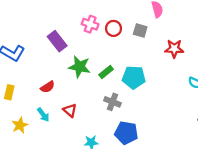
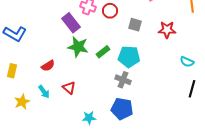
gray square: (140, 31) -> (135, 25), moved
purple rectangle: (57, 41) -> (71, 23), moved
gray cross: (112, 102) -> (123, 80), moved

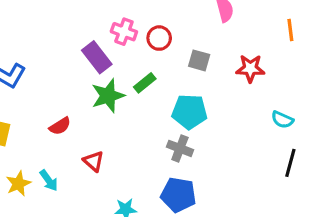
green star: (78, 47) -> (108, 96), turned -30
green rectangle: (103, 52) -> (145, 83), moved
cyan arrow: (44, 92) -> (49, 180), moved

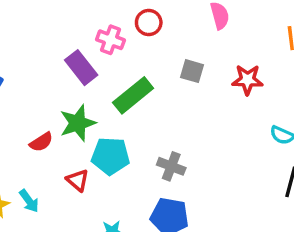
red circle: (159, 38) -> (149, 23), moved
green rectangle: (145, 83) -> (133, 95), size x1.6
green star: (108, 96) -> (78, 123), moved
cyan pentagon: (190, 112) -> (111, 156), moved

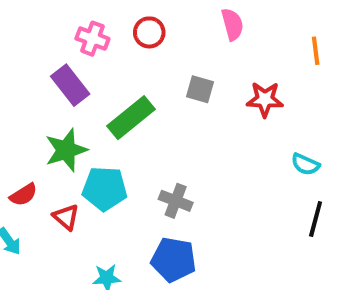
pink cross: (111, 40) -> (92, 39), moved
red semicircle: (41, 142) -> (23, 195), moved

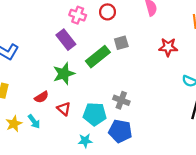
gray square: (200, 89) -> (121, 43), moved, turned -32
cyan pentagon: (105, 189) -> (95, 114), moved

